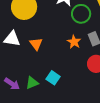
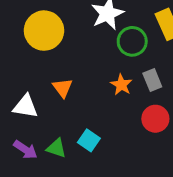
white triangle: (12, 39) -> (25, 106), moved
green triangle: (32, 83) -> (56, 148), turned 40

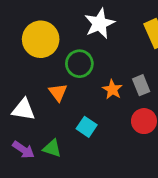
green circle: (132, 41) -> (79, 64), moved
cyan square: (89, 140) -> (87, 127), moved

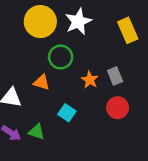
yellow circle: (41, 39) -> (40, 22), moved
orange triangle: (58, 92) -> (42, 82), turned -36

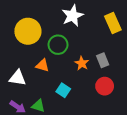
yellow circle: (40, 22) -> (28, 31), moved

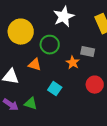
gray rectangle: (103, 60) -> (88, 52), moved, turned -56

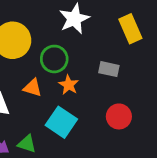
orange star: (73, 63) -> (69, 85), moved
cyan square: (55, 89) -> (61, 122), size x1.5

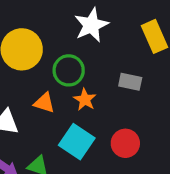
red circle: (119, 116) -> (125, 143), moved

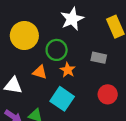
red circle: (125, 143) -> (108, 94), moved

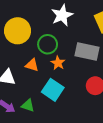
gray rectangle: (99, 58) -> (87, 52), size x1.6

